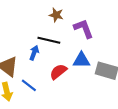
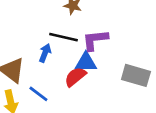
purple L-shape: (84, 29) -> (95, 40), moved, turned -75
blue triangle: (81, 60) -> (86, 62), moved

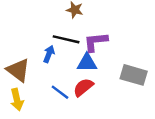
red semicircle: (75, 77) -> (83, 87), moved
blue line: (38, 94) -> (60, 92), moved

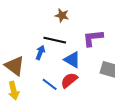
purple L-shape: (96, 42) -> (93, 38), moved
blue triangle: (87, 63) -> (72, 60), turned 30

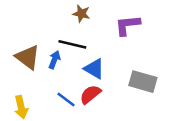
purple L-shape: (93, 38) -> (127, 25), moved
brown triangle: (15, 66) -> (28, 57), moved

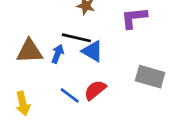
brown triangle: (28, 57) -> (29, 51), turned -40
blue triangle: (94, 69) -> (92, 51), moved

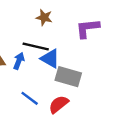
gray rectangle: (150, 77) -> (68, 77), moved
red semicircle: (95, 90) -> (59, 104), moved

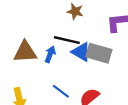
gray rectangle: (68, 77) -> (99, 53), moved

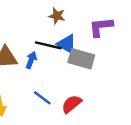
blue triangle: (81, 52) -> (67, 44), moved

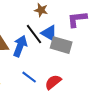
black line: (48, 45) -> (34, 34), turned 40
blue arrow: (31, 60) -> (20, 46), size x1.5

